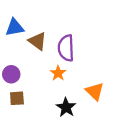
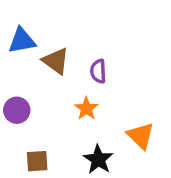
purple semicircle: (66, 48) -> (98, 71), size x0.6
brown square: (17, 98) -> (37, 161), moved

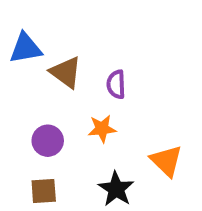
orange star: (86, 109) -> (102, 129), turned 30
purple circle: (17, 110) -> (48, 141), moved

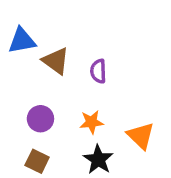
orange star: (102, 129) -> (91, 122), moved
brown square: (44, 191) -> (37, 161), turned 30

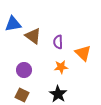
orange star: (91, 122) -> (61, 67), moved
orange triangle: (141, 136) -> (83, 53), moved

